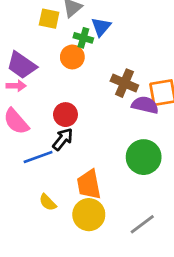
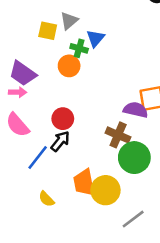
brown cross: (124, 83) -> (118, 135), moved
blue line: (38, 157) -> (38, 158), turned -32
yellow circle: (89, 215) -> (105, 190), moved

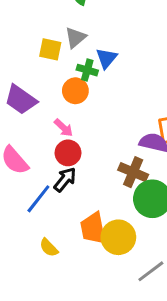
pink arrow: (18, 92) -> (64, 128), moved, turned 42

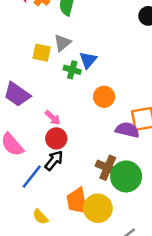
orange circle: (75, 91) -> (104, 97), moved
brown cross: (133, 172) -> (108, 168), moved

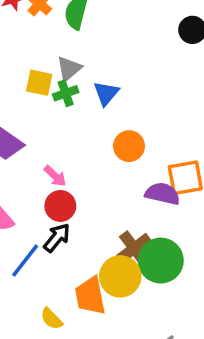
green cross: (72, 70) -> (66, 93), moved, turned -35
brown cross: (108, 168) -> (134, 248), turned 30
yellow circle: (98, 208) -> (120, 276), moved
yellow semicircle: (40, 217) -> (52, 319), moved

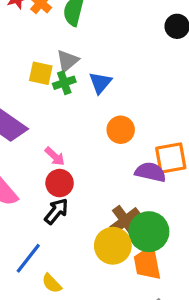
blue line: (25, 261) -> (28, 258), moved
orange trapezoid: (90, 296) -> (147, 263), moved

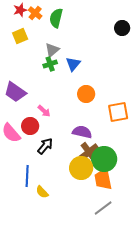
yellow square: (41, 73) -> (20, 36), moved, turned -35
purple semicircle: (150, 172) -> (82, 132), moved
red circle: (60, 183) -> (30, 126), moved
blue line: (28, 258) -> (27, 176), turned -35

